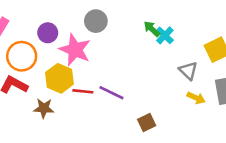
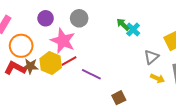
purple circle: (48, 33) -> (46, 18), moved
gray triangle: (188, 71) -> (151, 57), turned 35
red line: (83, 91) -> (69, 61), moved, turned -35
brown star: (44, 108) -> (30, 66), moved

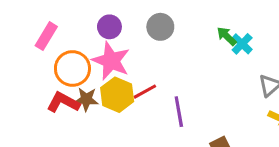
pink star: (63, 41) -> (111, 61), moved
purple line: (91, 74) -> (179, 112), turned 54

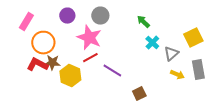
cyan cross: (242, 44) -> (152, 43), moved
pink star: (111, 61) -> (89, 38), moved
yellow hexagon: (117, 95) -> (70, 76), moved
purple line: (179, 112) -> (112, 71), turned -48

